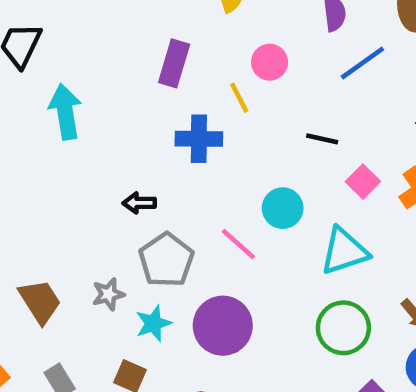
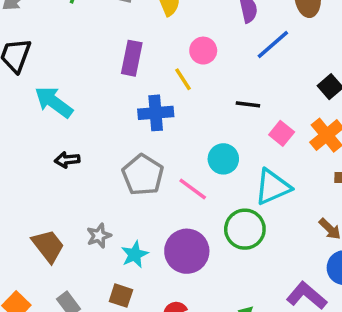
cyan arrow: (65, 112) -> (54, 102), turned -39
black arrow: (139, 203) -> (67, 160), moved
gray pentagon: (166, 260) -> (143, 175), moved
green circle: (343, 328) -> (245, 229), moved

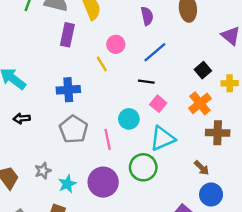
blue line: (273, 45) -> (155, 52), moved
purple rectangle: (132, 58) -> (67, 35), moved
blue cross: (156, 113) -> (68, 90), moved
pink square: (282, 133) -> (158, 104), moved
pink line: (193, 189) -> (108, 139), turned 42

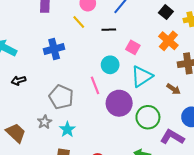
black line: (146, 82) -> (109, 30), moved
gray pentagon: (73, 129) -> (61, 97), moved
green circle: (143, 167) -> (148, 117), moved
brown arrow: (202, 168) -> (173, 89), moved
purple circle: (103, 182) -> (119, 103), moved

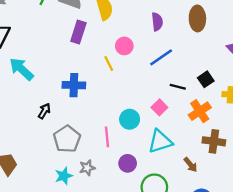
black line: (109, 30) -> (178, 87), moved
black arrow: (19, 81) -> (44, 111), moved, turned 120
purple circle: (119, 103) -> (128, 163), size x0.6
gray star: (45, 122) -> (87, 168), moved

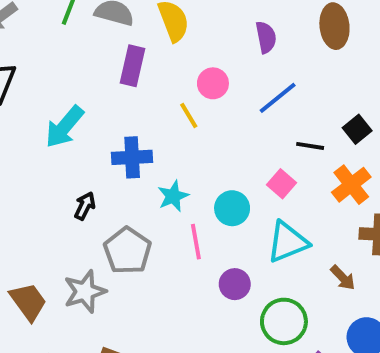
cyan arrow: (21, 69) -> (64, 127), moved, turned -88
gray star: (87, 168) -> (85, 292), moved, size x1.5
cyan star: (64, 176) -> (173, 196), moved

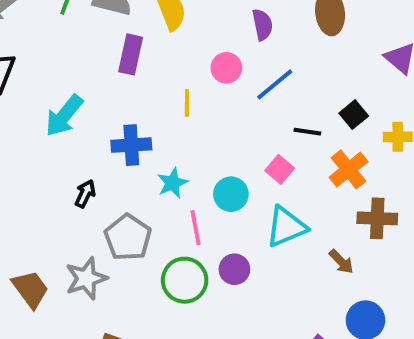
pink circle: (213, 83) -> (226, 68), moved
yellow line: (189, 116) -> (187, 103), turned 32
green circle: (284, 321) -> (185, 280), moved

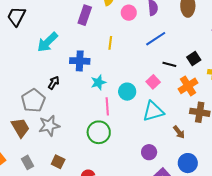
pink circle: (226, 68) -> (129, 13), moved
gray pentagon: (128, 237) -> (33, 101), moved
purple circle: (234, 269) -> (149, 152), moved

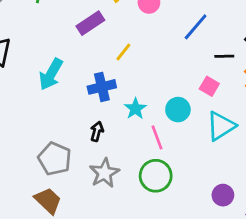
purple rectangle: (85, 15) -> (90, 23), turned 54
yellow line: (110, 43) -> (123, 52), moved, turned 48
black arrow: (54, 83) -> (97, 131), moved
gray star: (49, 126) -> (104, 173), moved
purple circle: (149, 152) -> (223, 195), moved

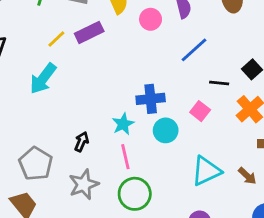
yellow line: (123, 52) -> (56, 39), moved
blue cross: (102, 87) -> (151, 99), moved
cyan triangle: (221, 126) -> (206, 171), moved
pink line: (157, 137) -> (125, 157), moved

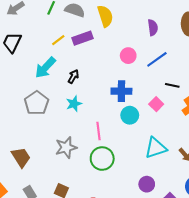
pink circle: (151, 19) -> (128, 56), moved
cyan star: (123, 124) -> (74, 104), moved
black arrow: (82, 142) -> (73, 77), moved
gray pentagon: (36, 164) -> (36, 103), moved

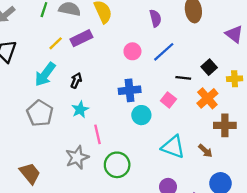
pink line: (98, 131) -> (98, 134), moved
cyan triangle: (156, 148) -> (173, 147), turned 45

